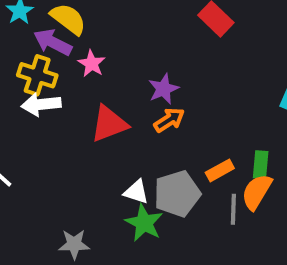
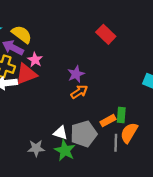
red triangle: (109, 124) -> (26, 74), moved
green rectangle: (261, 165) -> (121, 115), moved
gray star: (74, 244) -> (36, 148), moved

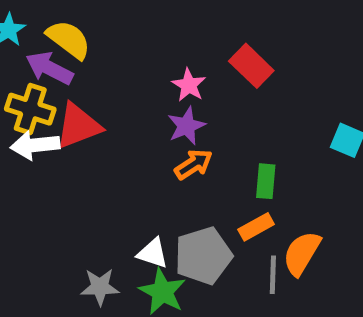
red rectangle: (106, 34) -> (251, 66), moved
pink star: (35, 60) -> (189, 85), moved
green rectangle: (121, 115) -> (266, 181), moved

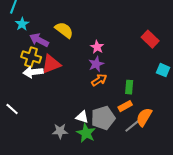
yellow semicircle: (69, 39) -> (64, 30), moved
red rectangle: (251, 66) -> (150, 39), moved
gray line: (273, 275) -> (132, 126), turned 49

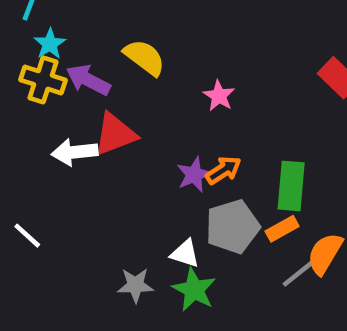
yellow cross: (31, 57) -> (43, 80), moved
purple star: (96, 64) -> (194, 175), moved
green rectangle: (129, 87) -> (291, 186), size x1.5
gray pentagon: (103, 118) -> (232, 227), moved

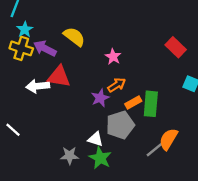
red triangle: (115, 134) -> (59, 77), turned 30
orange arrow: (223, 170) -> (117, 85), moved
orange rectangle: (282, 229) -> (133, 103), moved

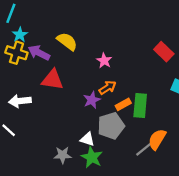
white arrow: (38, 86) -> (20, 101), moved

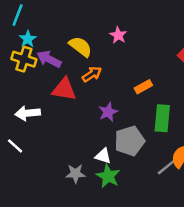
pink star: (104, 61) -> (118, 35), moved
orange arrow: (108, 88) -> (92, 74), moved
orange rectangle: (123, 104) -> (143, 87), moved

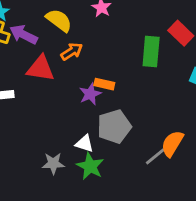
orange rectangle: (143, 87) -> (104, 84), moved, turned 42
green rectangle: (162, 118) -> (151, 51), moved

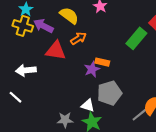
green rectangle: (151, 51) -> (136, 38), turned 35

